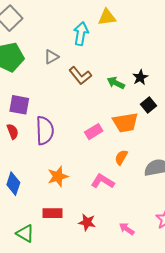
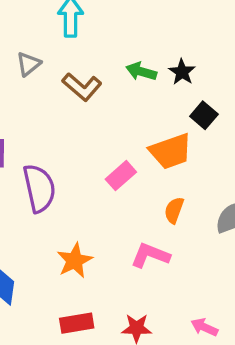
green arrow: (116, 83) -> (141, 71), moved

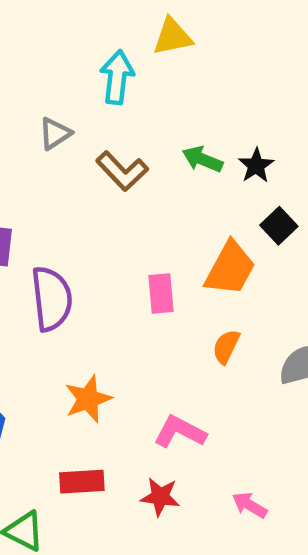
orange trapezoid: (171, 151) -> (230, 268), turned -48
pink rectangle: (121, 176) -> (161, 294), turned -60
pink L-shape: (150, 255) -> (180, 432), moved

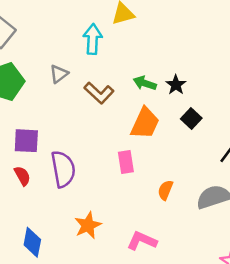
orange trapezoid: (230, 268) -> (145, 123), moved

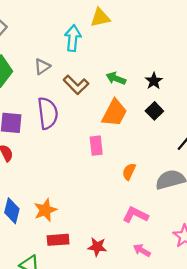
black star: (176, 85) -> (154, 81), moved
purple semicircle: (63, 169) -> (48, 113), moved
orange star: (88, 225) -> (45, 210), moved
pink L-shape: (142, 241) -> (135, 215), moved

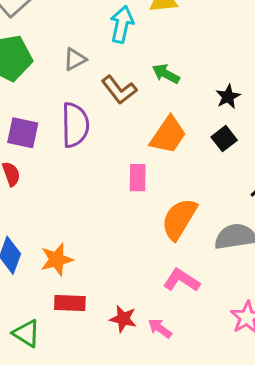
green arrow: (116, 78) -> (166, 74), moved
orange semicircle: (129, 172) -> (179, 219), size x1.8
pink arrow: (142, 250) -> (160, 328), moved

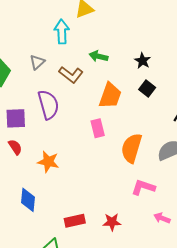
orange star: (57, 259) -> (48, 162), moved, turned -30
pink arrow: (160, 328) -> (162, 218), moved

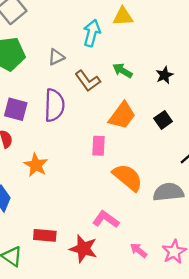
black star: (143, 61) -> (165, 75), moved
orange semicircle: (132, 148) -> (128, 177), turned 96
pink L-shape: (143, 187) -> (106, 219), moved
pink arrow: (162, 218) -> (139, 250), moved
red star: (112, 222) -> (83, 249), size x1.4

